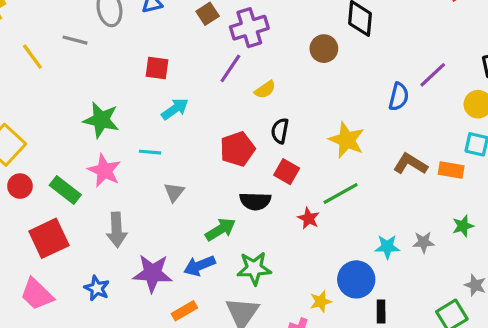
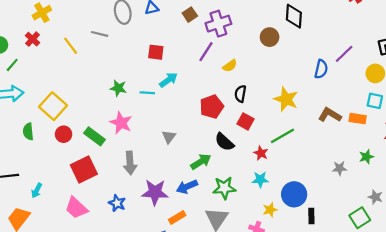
green star: (101, 120) -> (118, 88), size x0.7
cyan line: (150, 152) -> (147, 93), moved
black semicircle: (255, 201) -> (224, 142), turned 42
cyan star: (387, 247) -> (260, 179), moved

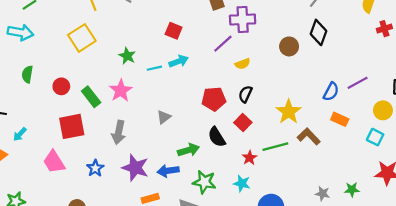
cyan line: (147, 93) -> (154, 68), turned -32
yellow square: (53, 106) -> (82, 38), moved
brown L-shape: (330, 115) -> (309, 136), moved
orange rectangle: (358, 119) -> (340, 119), moved

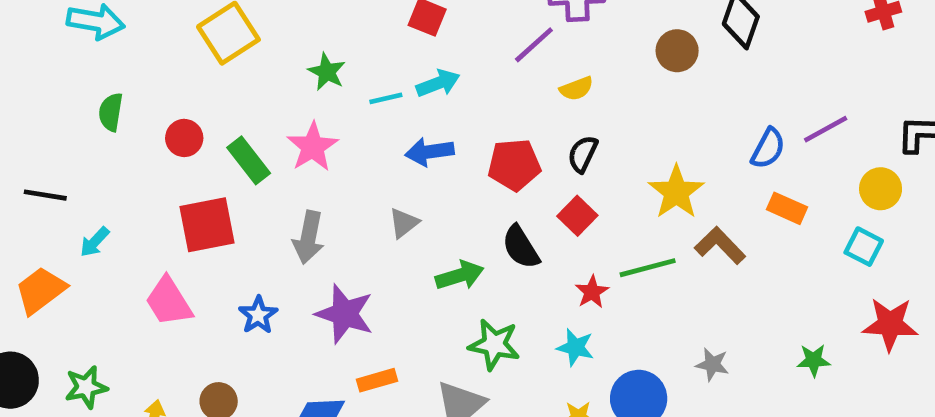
gray triangle: (164, 117) -> (404, 223), moved
blue arrow: (168, 171) -> (430, 152), moved
gray star: (323, 194) -> (712, 364), moved

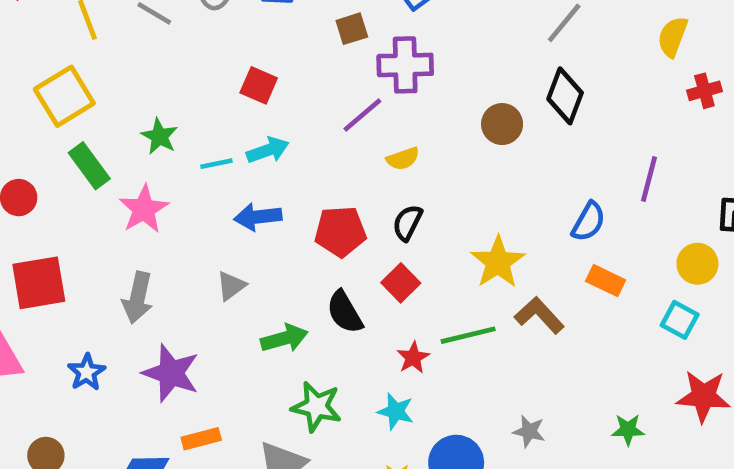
purple line: (826, 129) -> (649, 179), moved, turned -48
green rectangle: (249, 160) -> (89, 166), moved

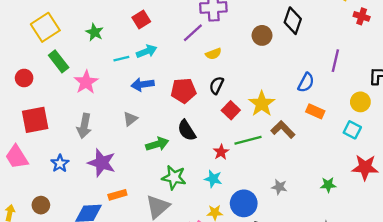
red square: (259, 85) -> (141, 19), turned 36
red cross: (704, 91) -> (362, 16), turned 35
green star: (159, 136) -> (95, 32), moved
red square: (401, 283) -> (231, 110), moved

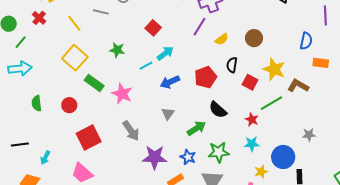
brown circle: (262, 35) -> (254, 38), moved
gray arrow: (84, 126) -> (131, 131), turned -30
blue star: (60, 163) -> (188, 157), moved

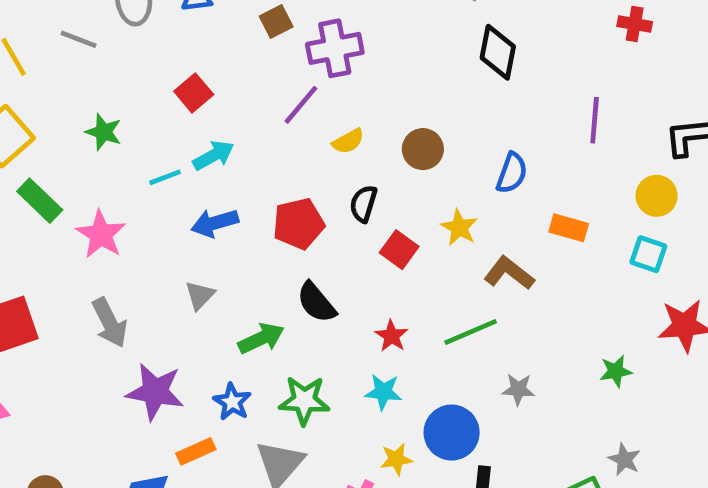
blue semicircle: (306, 41) -> (512, 173), moved
yellow star: (274, 69) -> (459, 228), size x0.7
green line: (271, 103) -> (471, 332), moved

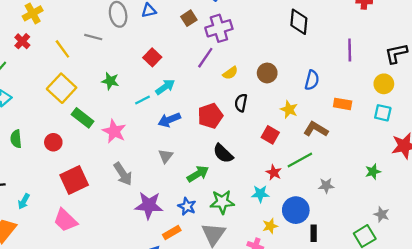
red square: (399, 250) -> (270, 135), moved
red star: (392, 336) -> (274, 172), moved

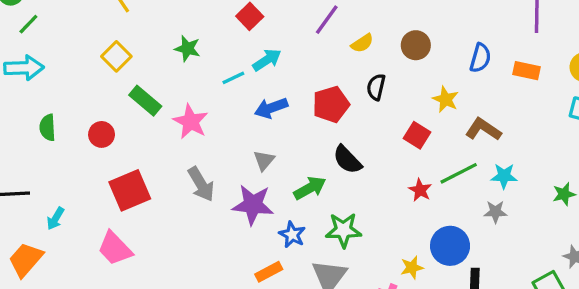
yellow square: (62, 88) -> (116, 56), size x0.7
orange rectangle: (343, 104) -> (526, 71), moved
cyan star: (260, 194) -> (504, 176), moved
purple star: (149, 205) -> (253, 205), moved

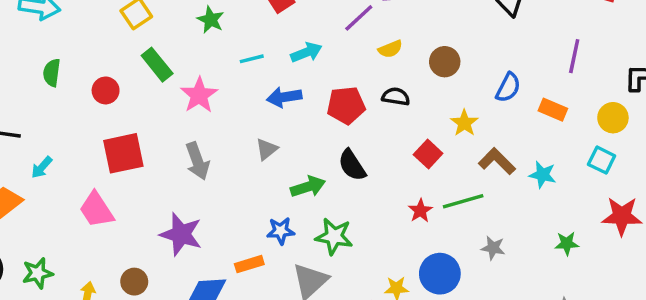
cyan arrow: (267, 60) -> (306, 52), moved
black semicircle: (376, 87) -> (396, 97), turned 75
cyan star: (504, 176) -> (543, 175), moved
purple star: (253, 205) -> (181, 234), moved
blue star: (292, 235) -> (281, 231), turned 30

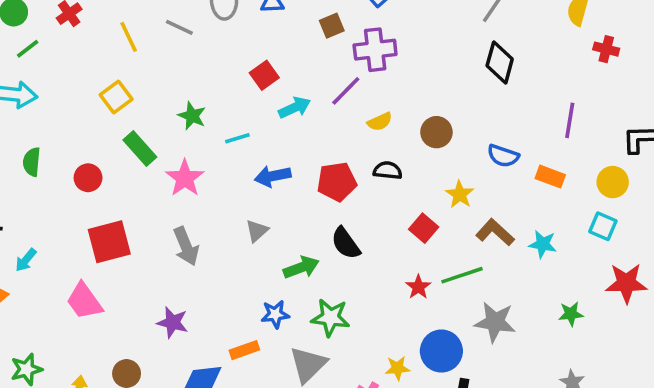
green star: (211, 20) -> (192, 116), moved
cyan arrow: (306, 52) -> (295, 108), moved
blue semicircle: (508, 88) -> (503, 156), turned 84
purple star: (181, 234) -> (173, 322), size x0.7
gray star: (493, 248) -> (495, 322), size x1.6

